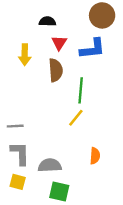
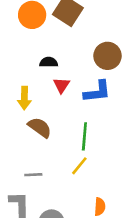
brown semicircle: (56, 70) -> (40, 127), moved, turned -50
gray line: (15, 126) -> (33, 175), moved

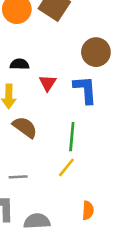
black semicircle: (49, 62) -> (19, 64), moved
blue L-shape: (97, 92) -> (85, 90), turned -88

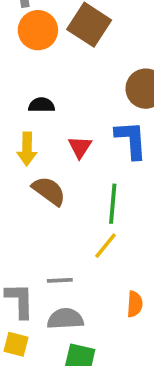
red triangle: (48, 83) -> (80, 147), moved
gray line: (18, 177) -> (60, 280), moved

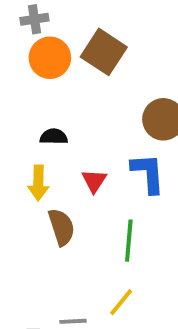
brown semicircle: (49, 191) -> (61, 227), turned 36
yellow line: (106, 246) -> (121, 302), moved

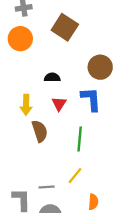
orange circle: (50, 58) -> (20, 39), moved
black semicircle: (54, 137) -> (52, 77), moved

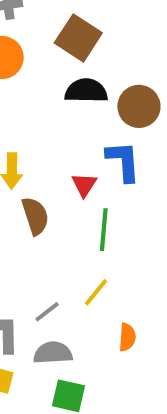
black semicircle: (52, 77) -> (86, 91), moved, size x1.5
red triangle: (59, 104) -> (84, 185), moved
gray line: (47, 187) -> (47, 312), turned -35

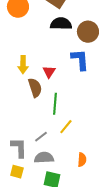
red triangle: (84, 185) -> (49, 72), moved
green line: (104, 230) -> (55, 104), moved
orange semicircle: (127, 337) -> (82, 160), moved

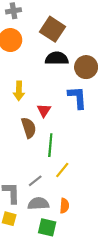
yellow arrow: (23, 65) -> (19, 91), moved
orange semicircle: (82, 160) -> (64, 206), moved

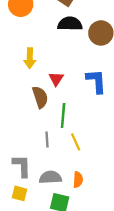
blue L-shape: (77, 97) -> (96, 81), moved
yellow line: (62, 170) -> (76, 142), turned -63
gray line: (35, 181) -> (47, 140), moved, turned -56

